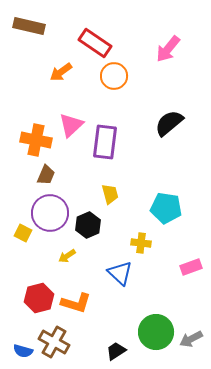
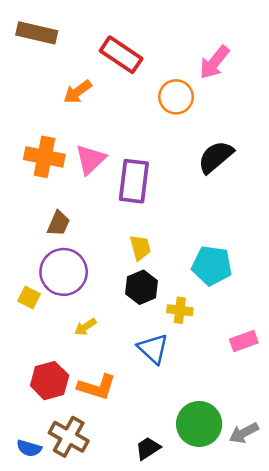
orange circle: (114, 76) -> (176, 97), moved
orange cross: (36, 140) -> (44, 157), moved
black hexagon: (88, 225) -> (142, 287), moved

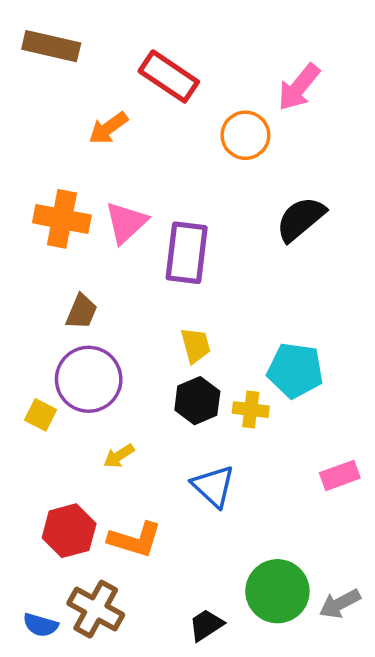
yellow cross: (180, 310) -> (251, 410), moved

